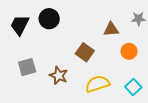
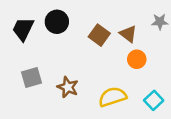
brown triangle: (111, 29) -> (128, 34), turned 42
orange circle: (129, 51) -> (137, 59), moved
brown square: (85, 52) -> (99, 35), moved

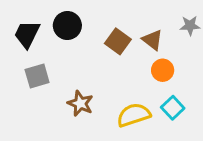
gray square: (31, 77) -> (37, 76), moved
cyan square: (154, 100) -> (173, 108), moved

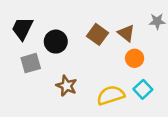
black circle: (67, 26) -> (56, 42), moved

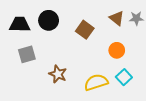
black trapezoid: (22, 28) -> (20, 24), turned 65
brown triangle: (126, 33) -> (117, 18), moved
black circle: (56, 42) -> (49, 20), moved

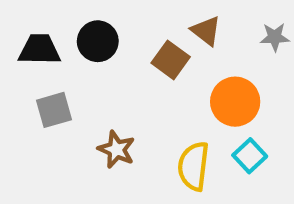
brown triangle: (117, 18) -> (206, 31), moved
orange circle: (117, 50) -> (235, 102), size x1.5
yellow semicircle: (96, 82) -> (194, 166), turned -65

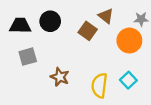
orange circle: (235, 102) -> (129, 41), moved

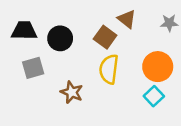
black circle: (50, 21) -> (60, 38), moved
orange circle: (129, 41) -> (158, 67), moved
yellow semicircle: (99, 85) -> (109, 69), moved

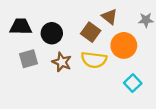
orange circle: (158, 67) -> (124, 45), moved
yellow semicircle: (109, 69) -> (94, 60), turned -90
brown star: (72, 92) -> (62, 62), moved

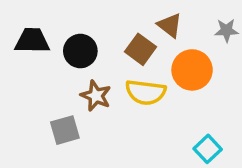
gray square: (29, 59) -> (65, 130), moved
cyan square: (133, 83) -> (208, 149), moved

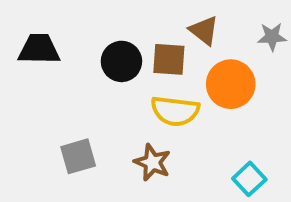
brown square: (140, 49) -> (169, 59), turned -32
black circle: (80, 51) -> (121, 61), moved
brown star: (96, 96) -> (152, 162), moved

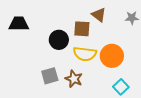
black circle: (121, 61) -> (59, 40), moved
orange circle: (231, 84) -> (112, 56), moved
gray square: (78, 156) -> (50, 76), moved

